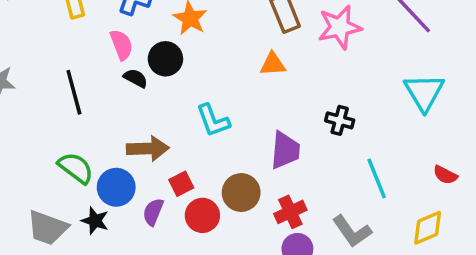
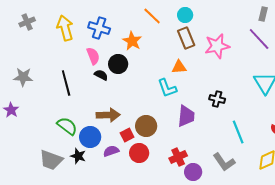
cyan L-shape: (213, 120) -> (167, 88), moved
brown circle: (241, 193) -> (146, 126), moved
purple semicircle: (153, 212) -> (111, 151), turned 49
red cross: (290, 212) -> (178, 157), moved

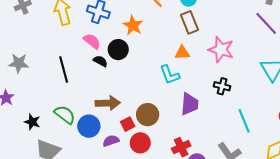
pink star: (217, 46) -> (221, 50), moved, turned 30
pink semicircle: (93, 56) -> (92, 41), turned -30
black star: (78, 156) -> (32, 122), moved

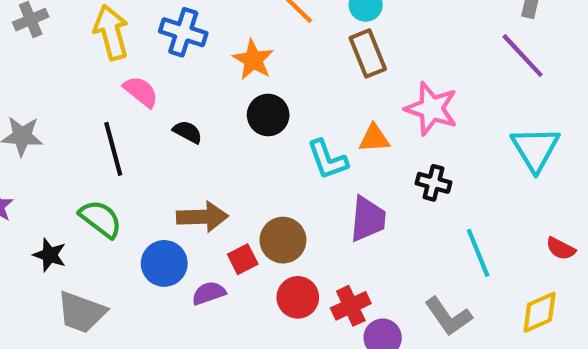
pink semicircle: (92, 41) -> (141, 92), moved
black circle: (118, 50) -> (268, 115), moved
orange triangle: (182, 53) -> (374, 138), moved
green semicircle: (65, 115) -> (101, 219), moved
red circle: (140, 143) -> (298, 297), moved

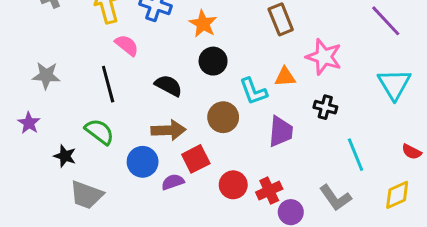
black semicircle: (188, 132) -> (168, 86), moved, size x1.4
brown circle: (283, 240) -> (223, 117), moved
red square: (243, 259) -> (196, 159), size x1.4

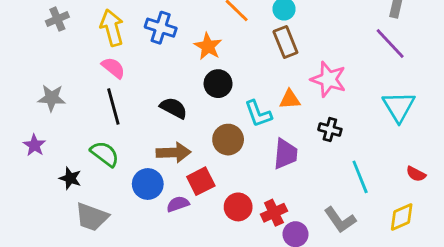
pink semicircle: (127, 45) -> (113, 68), moved

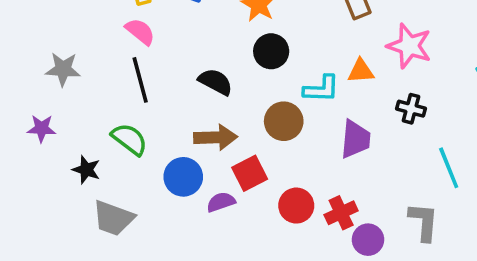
cyan L-shape: (258, 114) -> (321, 89), turned -68
purple star: (34, 145) -> (42, 128), turned -30
gray L-shape: (340, 220) -> (424, 222), turned -140

